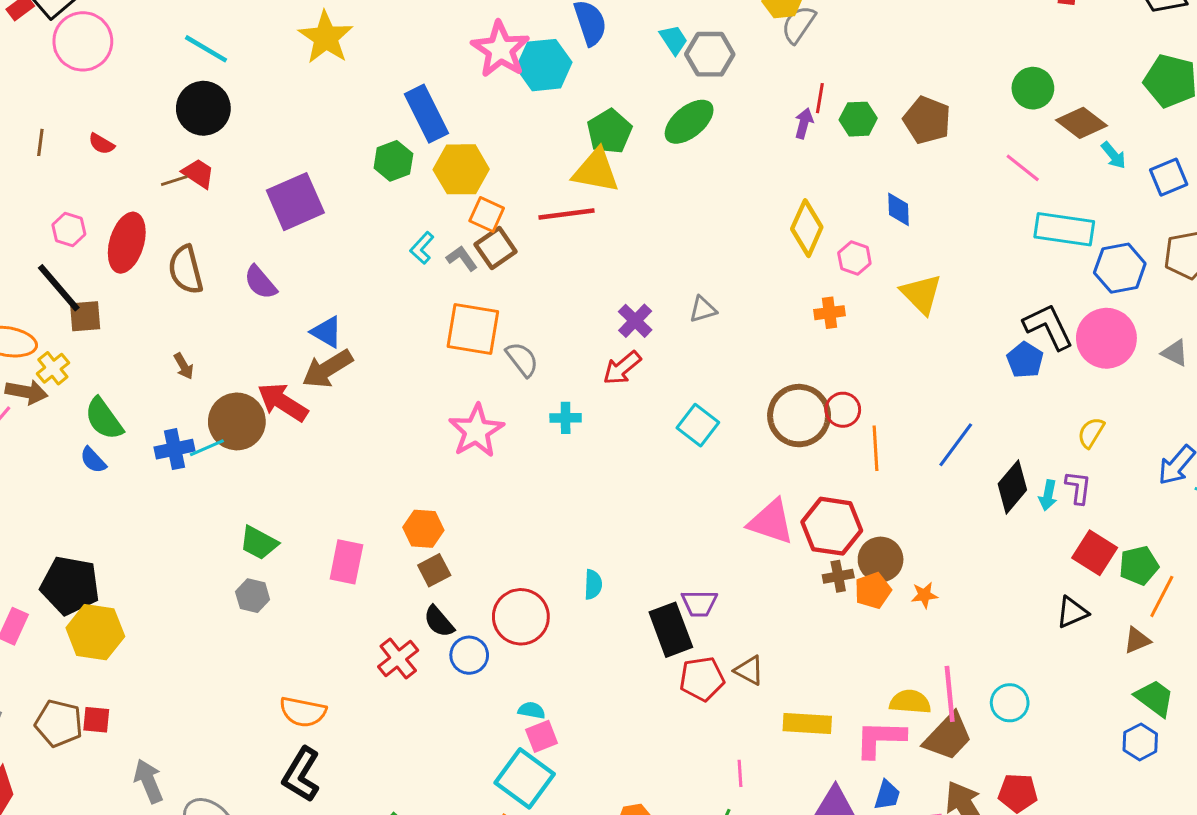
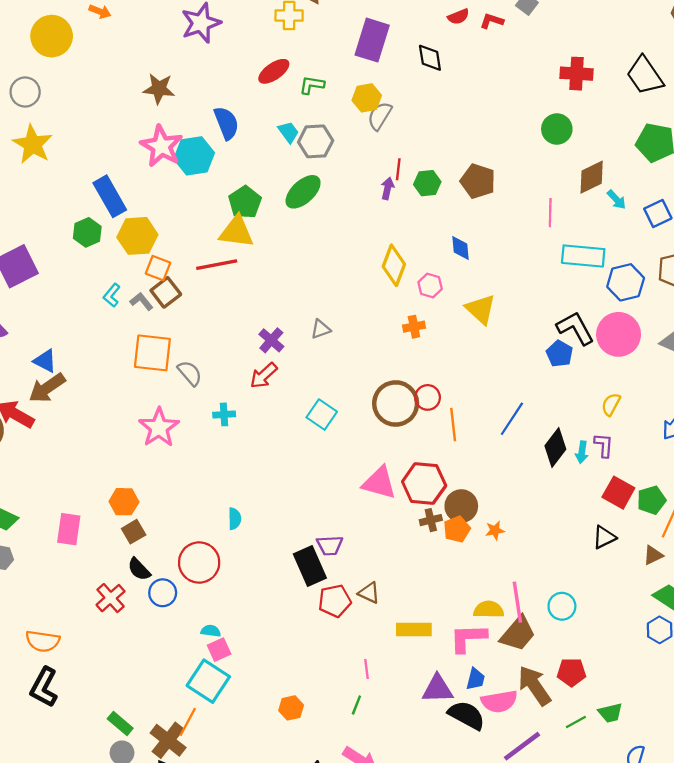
green circle: (1033, 88) -> (557, 129), moved
brown diamond: (1081, 123) -> (592, 177), turned -60
pink line: (1023, 168) -> (550, 213), turned 56
cyan semicircle: (593, 584) -> (235, 519), moved

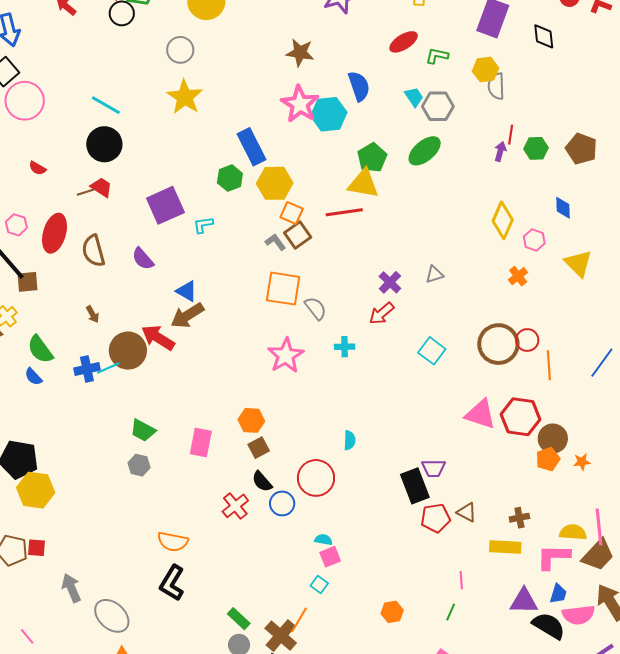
gray semicircle: (380, 116) -> (496, 86), turned -36
cyan L-shape: (112, 295) -> (203, 225), moved, turned 40
orange cross: (414, 327) -> (518, 276), turned -30
brown cross: (431, 520) -> (519, 518), moved
cyan square: (208, 681) -> (319, 584), size x0.5

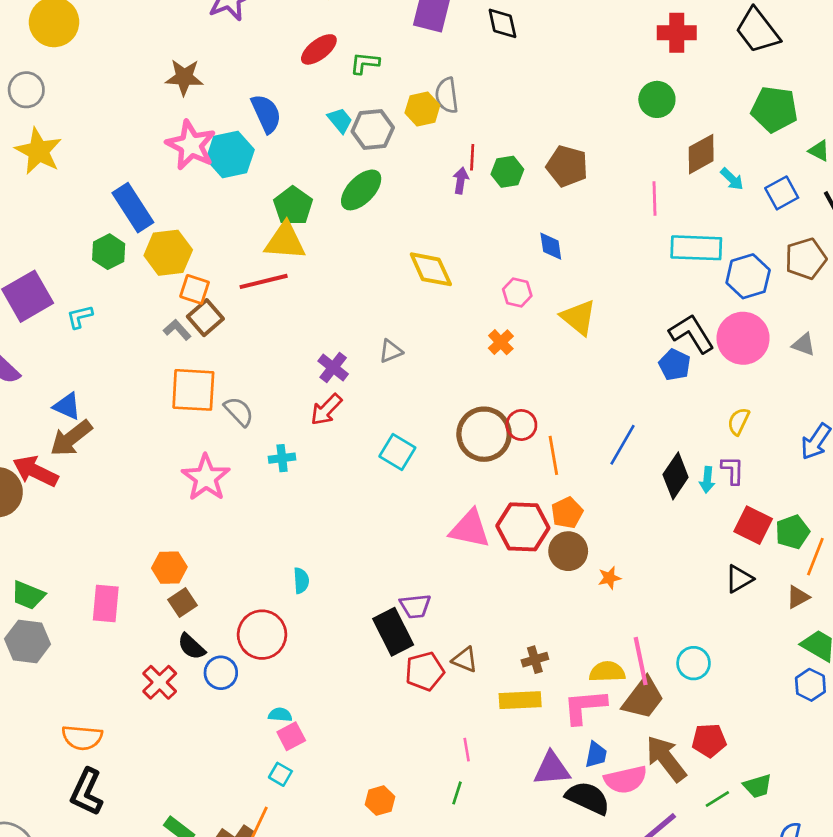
yellow hexagon: (485, 70) -> (422, 109), moved
yellow diamond: (503, 220) -> (431, 269), moved, turned -42
orange pentagon: (548, 459) -> (567, 513), moved
gray hexagon: (139, 465) -> (28, 642), size x1.5

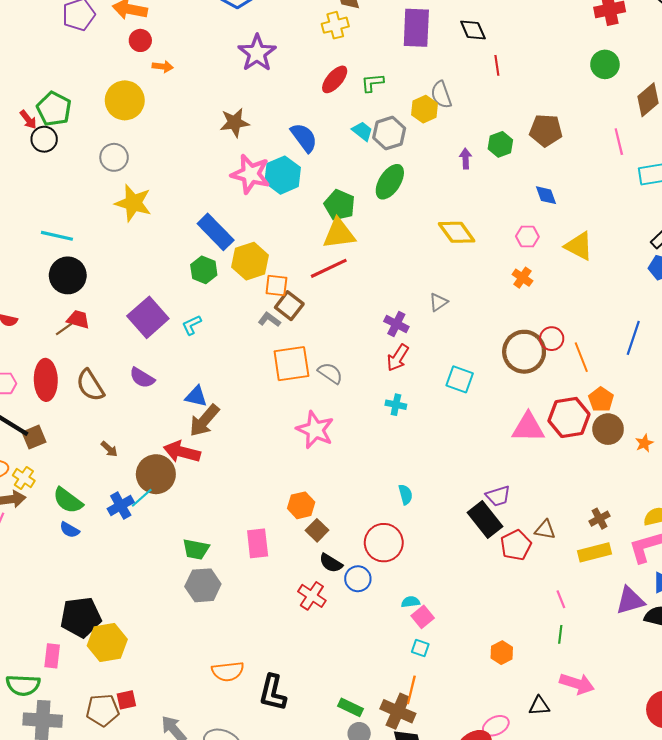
red line: (472, 157) -> (497, 65), moved
cyan cross: (282, 458) -> (396, 405), moved, turned 30
orange semicircle: (82, 738) -> (228, 671), moved

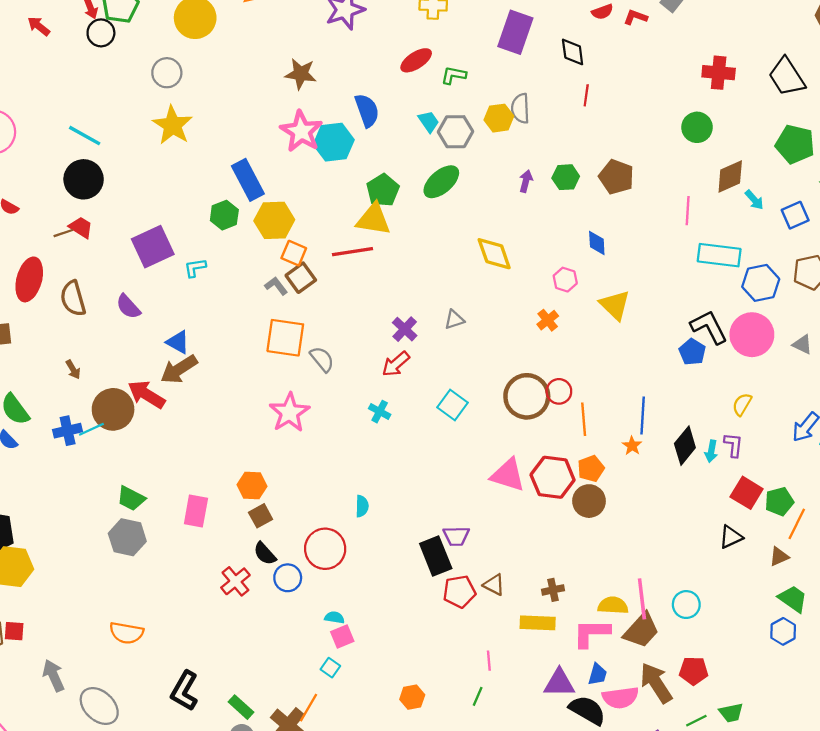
blue line: (633, 338) -> (643, 415), turned -32
orange star: (644, 443) -> (632, 446), moved, turned -30
black L-shape: (273, 693) -> (184, 691), moved

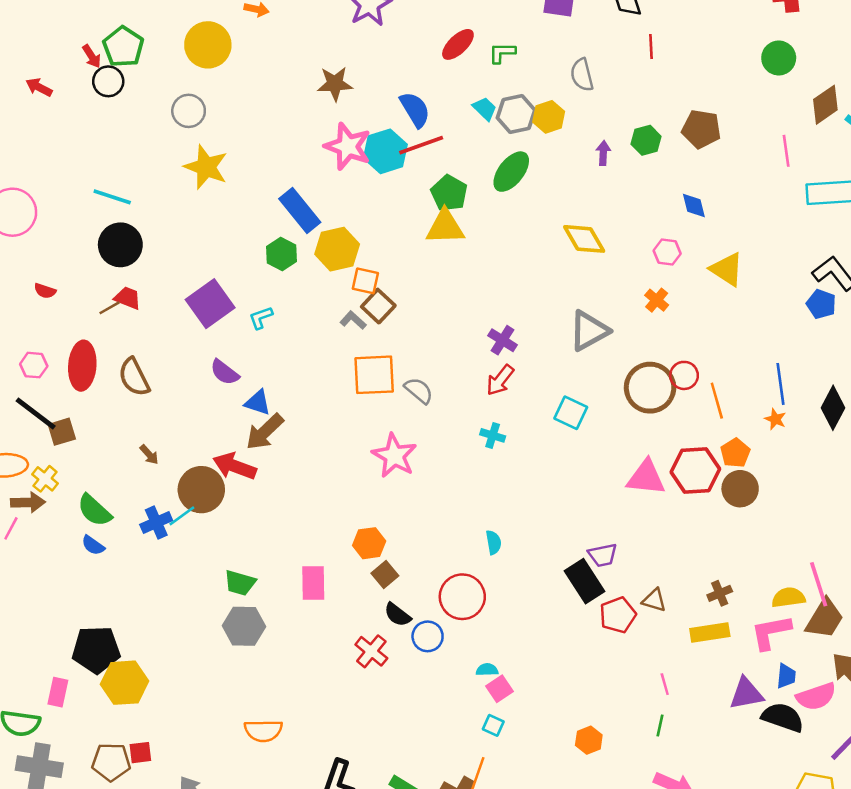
yellow hexagon: (499, 118) -> (549, 117), moved
red line: (353, 252) -> (421, 145), moved
purple semicircle: (128, 307) -> (225, 372), moved
gray triangle: (454, 320) -> (589, 331), moved, size x1.8

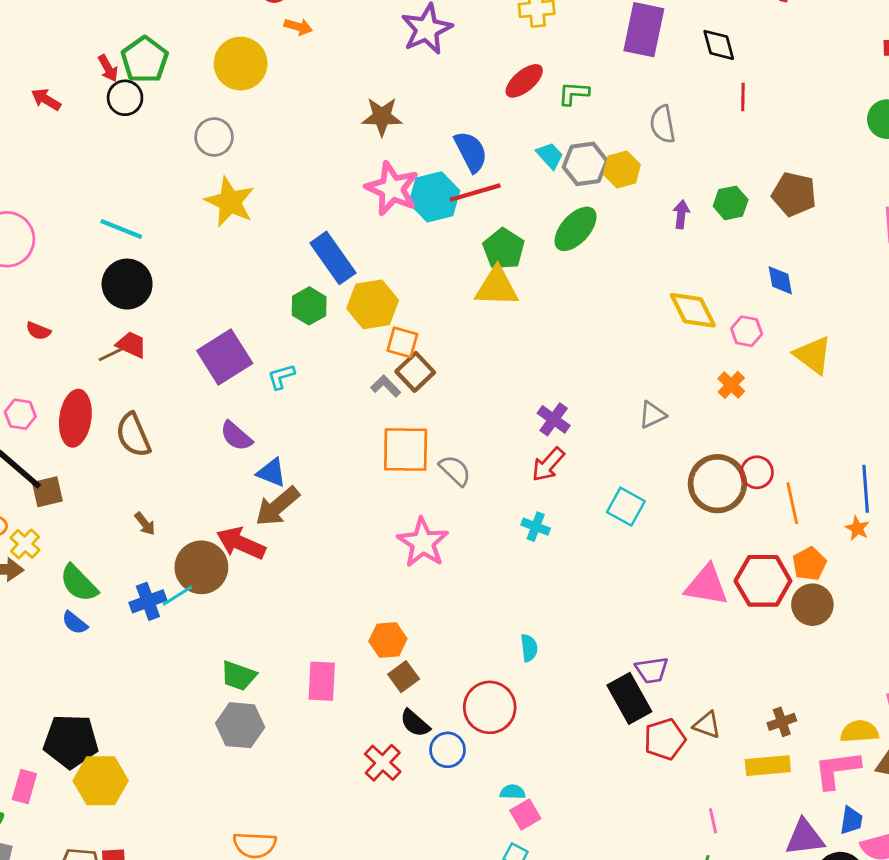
yellow diamond: (584, 239) -> (693, 310), moved
gray triangle: (589, 331) -> (652, 415), size x0.6

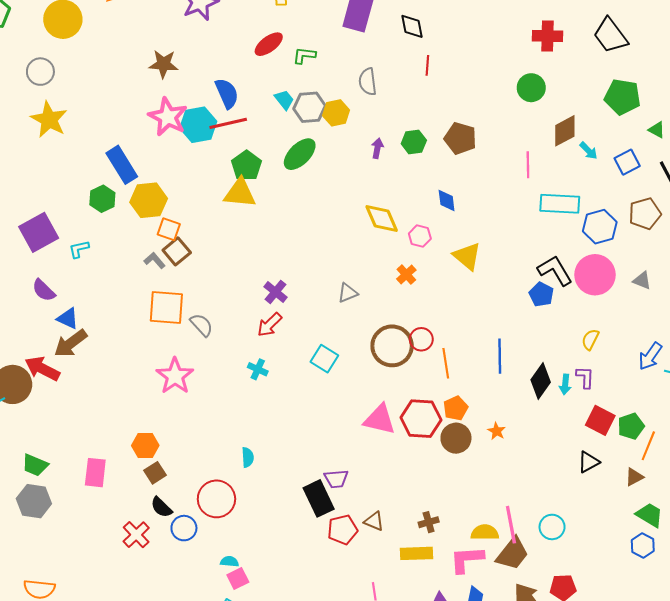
orange star: (857, 528) -> (497, 431), moved

